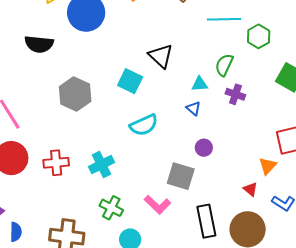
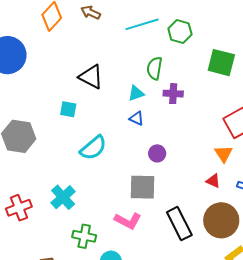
cyan square: (130, 81) -> (68, 109), size x0.7

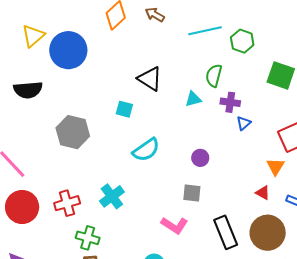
blue triangle: (137, 118) -> (244, 123), moved, turned 49
purple circle: (157, 153) -> (200, 158), moved
gray square: (142, 187) -> (192, 193), size x0.7
green cross: (84, 236) -> (88, 238), moved

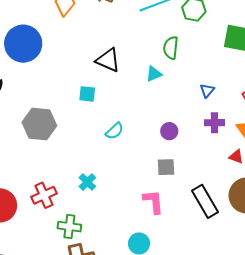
purple cross: (230, 102) -> (214, 123), moved
cyan semicircle: (146, 150) -> (115, 131), size x0.7
cyan cross: (112, 196) -> (87, 182), size x0.7
pink L-shape: (174, 225) -> (153, 202), turned -120

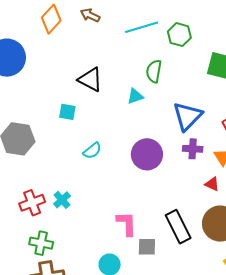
blue triangle: (207, 90) -> (187, 116), size x2.0
purple circle: (169, 131) -> (147, 154), size x1.8
gray square: (166, 167) -> (147, 247), moved
red cross: (44, 195) -> (32, 203), moved

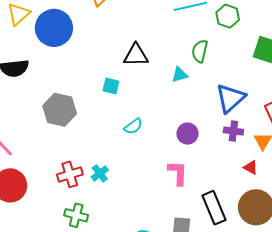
black triangle: (90, 79) -> (136, 55), turned -32
purple circle: (147, 154) -> (188, 134), size x0.7
pink L-shape: (127, 224) -> (178, 173), moved

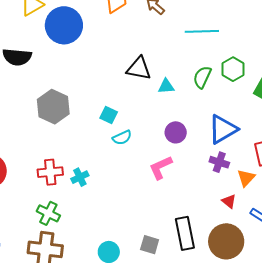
green hexagon: (228, 16) -> (233, 69), moved
cyan triangle: (180, 75) -> (166, 86), moved
cyan square: (111, 86) -> (109, 115), moved
purple circle: (188, 134) -> (176, 132), moved
pink L-shape: (178, 173) -> (161, 167), moved, turned -128

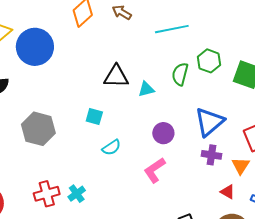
cyan square: (109, 115) -> (94, 117), moved

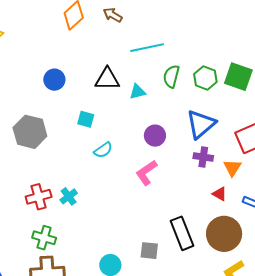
cyan line: (172, 29) -> (147, 48), moved
blue circle: (35, 47) -> (54, 80), moved, size x0.6
green hexagon: (209, 61) -> (205, 78), moved

